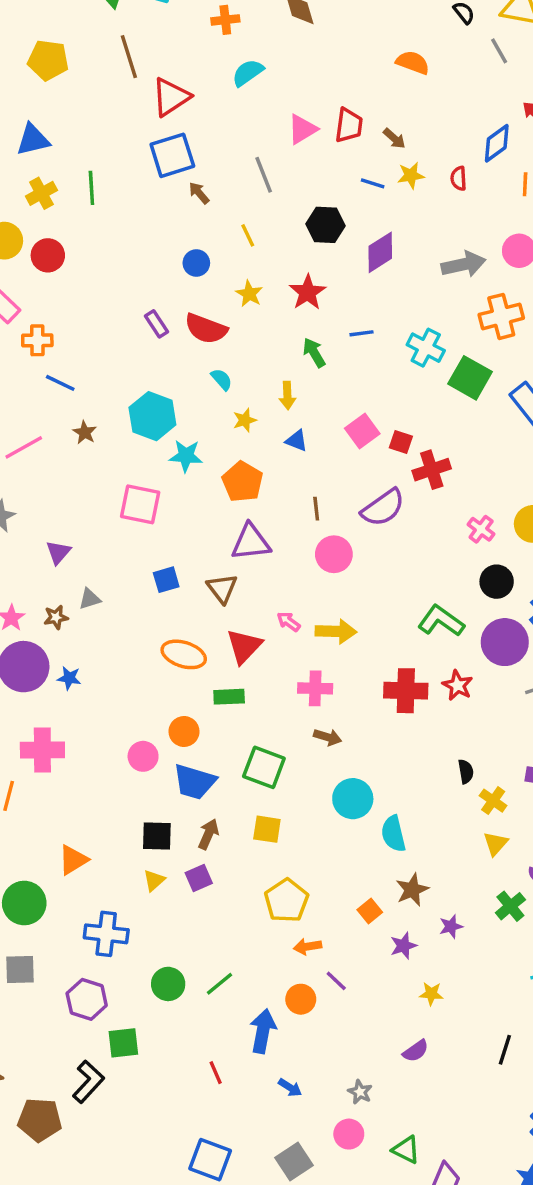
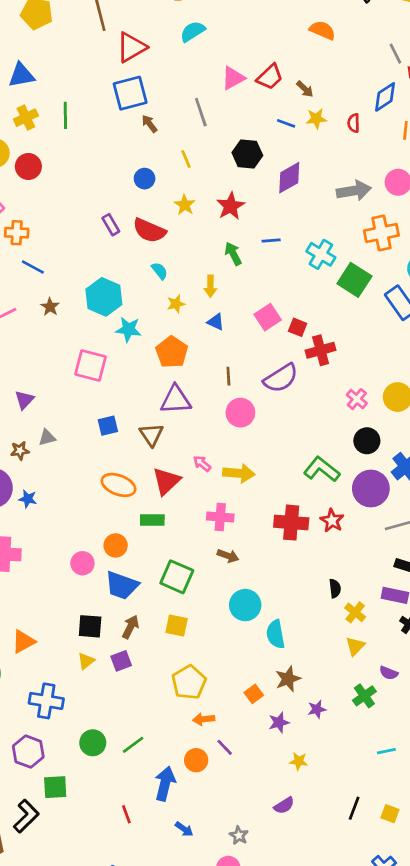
gray line: (499, 51) -> (395, 54), moved
red trapezoid: (349, 125) -> (270, 77), turned 36

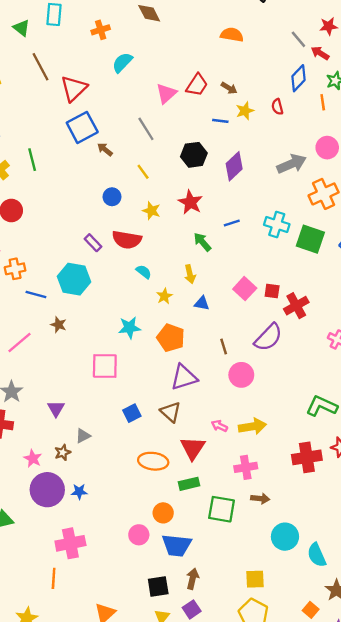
cyan hexagon: (104, 297) -> (74, 279), moved
green square: (177, 577) -> (222, 509), moved
yellow square: (177, 625) -> (255, 579), moved

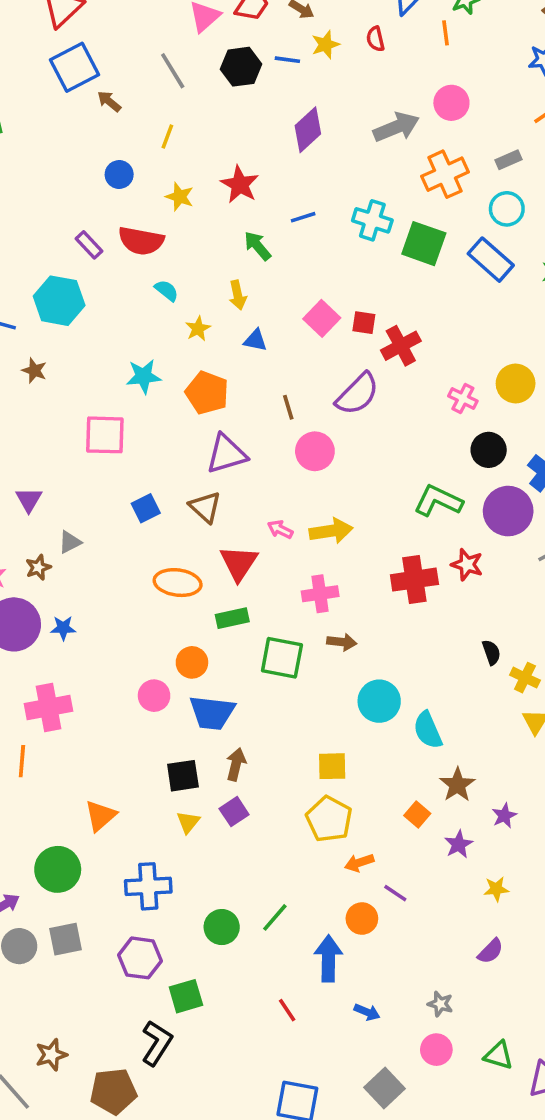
black hexagon: (194, 155) -> (241, 67), moved
yellow line: (143, 172) -> (167, 136), turned 56

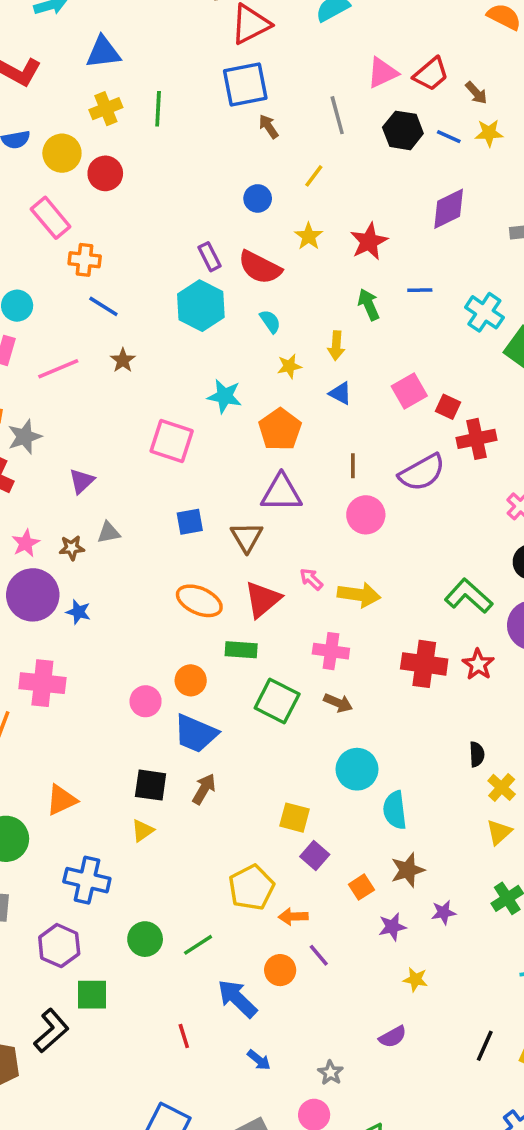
cyan hexagon: (59, 301) -> (201, 306), moved
purple square: (234, 812) -> (315, 855), moved, turned -32
yellow pentagon: (329, 819) -> (251, 888), moved
blue arrow: (328, 959) -> (237, 999), turned -63

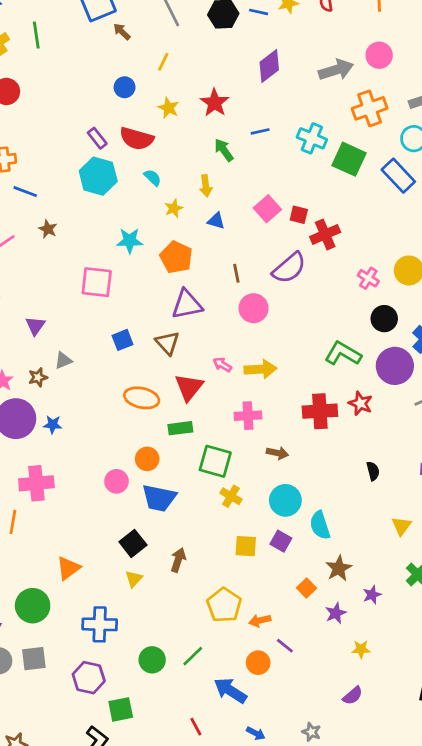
brown arrow: (338, 703) -> (277, 453), moved
black square: (151, 785) -> (133, 543), turned -35
yellow cross: (502, 787) -> (231, 496), moved
brown arrow: (204, 789) -> (178, 560), moved
purple square: (315, 855) -> (281, 541), moved

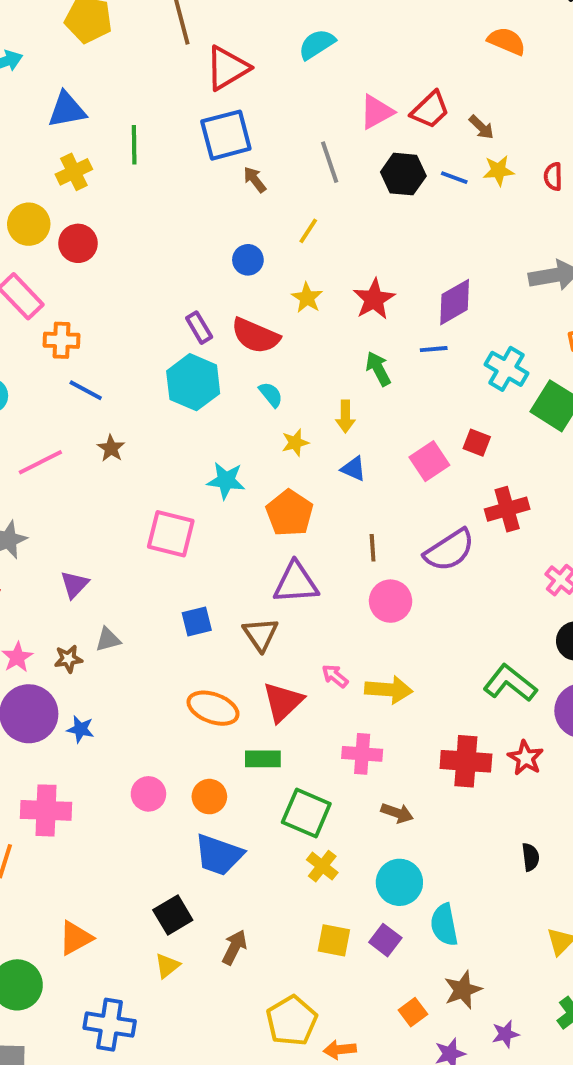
green line: (36, 35) -> (134, 145), moved
purple diamond: (269, 66) -> (455, 302), moved
red square: (299, 215) -> (477, 443), moved
pink circle: (116, 481) -> (148, 794), moved

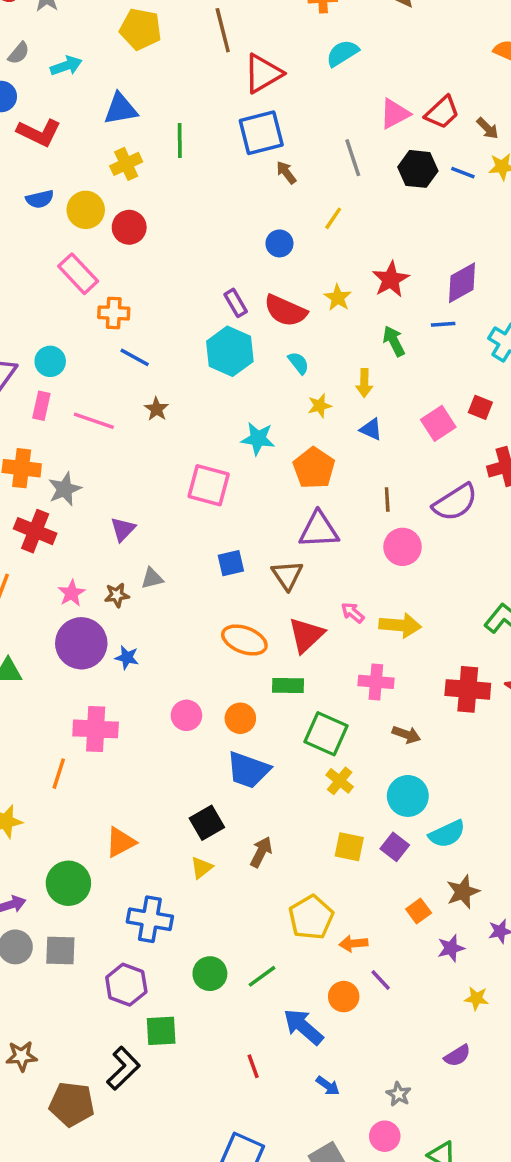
yellow star: (307, 298) -> (338, 298), moved
pink line: (40, 462) -> (94, 421), turned 45
cyan semicircle: (444, 925) -> (447, 834), turned -105

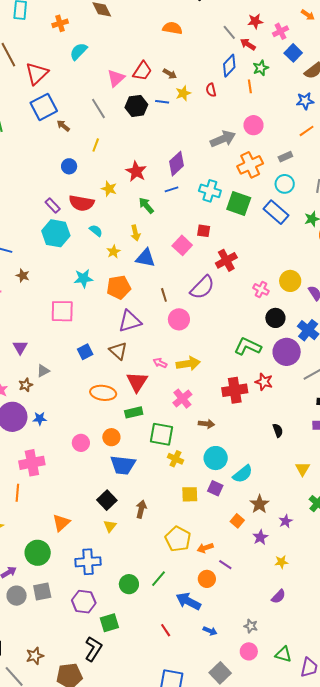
blue triangle: (371, 429) -> (145, 258), size x1.5
orange pentagon: (314, 468) -> (119, 287), turned -30
pink cross: (376, 682) -> (182, 399), turned -30

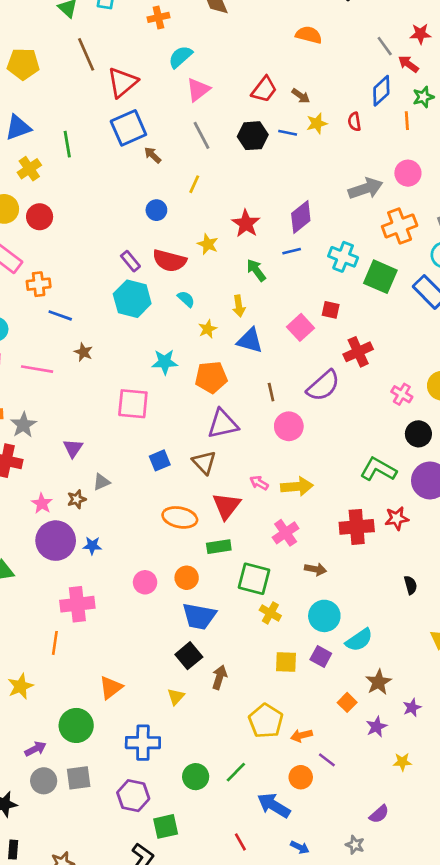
pink triangle: (116, 78) -> (198, 90), moved
red star: (264, 382) -> (397, 518), turned -30
black square: (107, 500) -> (189, 656), moved
purple semicircle: (278, 597) -> (379, 814), moved

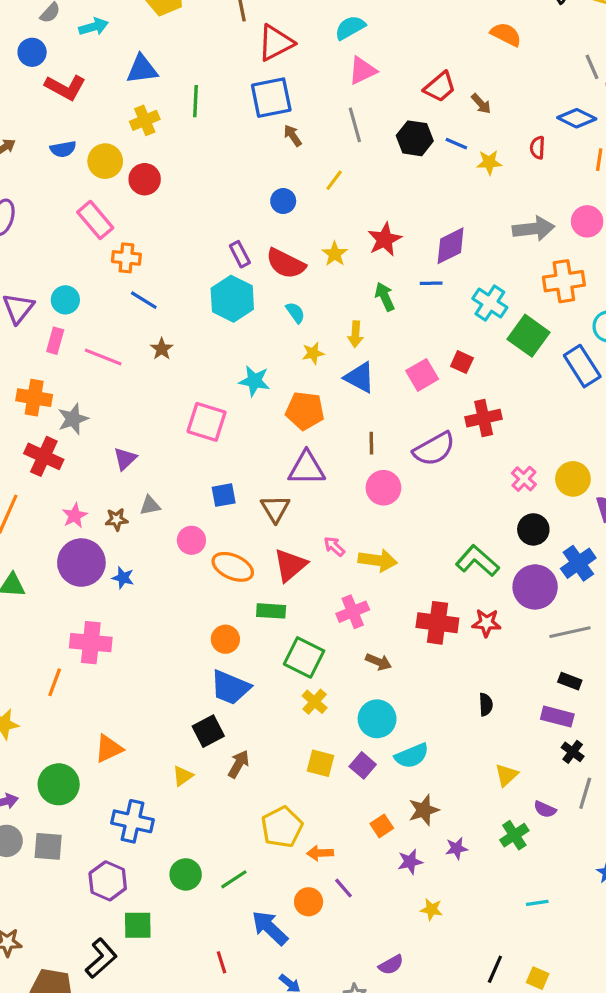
blue diamond: (381, 91) -> (577, 118), turned 56
yellow star: (317, 123) -> (489, 162), moved
pink circle: (145, 582) -> (191, 540), moved

